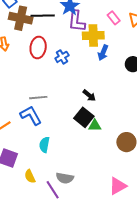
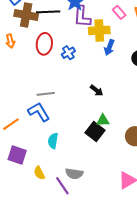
black square: (84, 117) -> (95, 132), moved

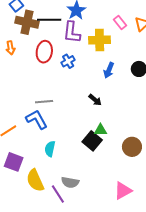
purple L-shape: (82, 17) -> (72, 32), moved
blue arrow: (109, 47) -> (109, 70), moved
yellow semicircle: (39, 173) -> (35, 180), size x1.6

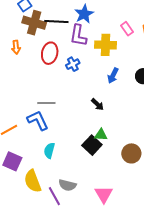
pink triangle: (123, 191) -> (104, 194), moved, turned -36

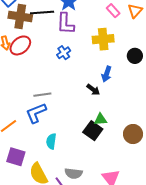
yellow cross: (106, 45) -> (103, 39), moved
red ellipse: (50, 53) -> (20, 45), moved, turned 45
blue arrow: (113, 76) -> (107, 74), moved
blue L-shape: (38, 120) -> (36, 113), turned -80

